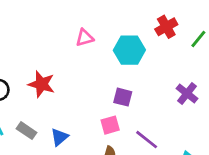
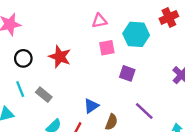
pink square: (110, 125) -> (107, 48), moved
blue triangle: (59, 137) -> (91, 106), moved

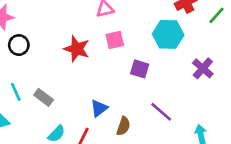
cyan hexagon: (136, 34) -> (168, 34), moved
red star: (60, 57) -> (77, 49), moved
black circle: (23, 58) -> (19, 45), moved

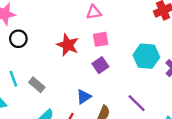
cyan hexagon: (168, 34) -> (146, 56), moved
purple square: (140, 69) -> (100, 65), moved, turned 35

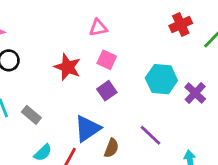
pink square: (101, 39) -> (107, 60), turned 35
blue triangle: (84, 97) -> (87, 129), size x1.5

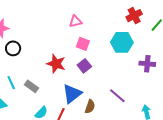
red star: (68, 67) -> (56, 64), moved
cyan hexagon: (161, 79) -> (122, 42), moved
purple cross: (195, 93) -> (147, 64), turned -35

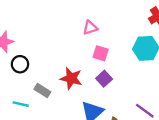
cyan line: (11, 83) -> (21, 104), turned -48
gray rectangle: (32, 86) -> (42, 91), moved

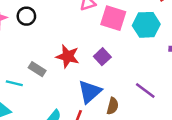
pink square: (101, 53) -> (113, 18), moved, size x1.5
black circle: (20, 64) -> (26, 16), moved

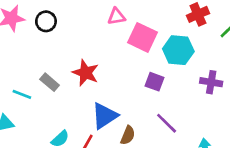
purple square: (102, 57) -> (155, 82), moved, turned -35

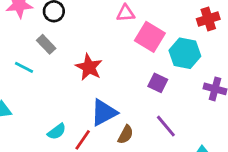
gray rectangle: (50, 82) -> (46, 44), moved
cyan line: (22, 94) -> (24, 67), moved

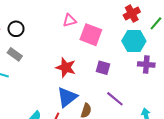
cyan hexagon: (185, 53) -> (134, 41), moved
red star: (89, 67) -> (66, 67), moved

